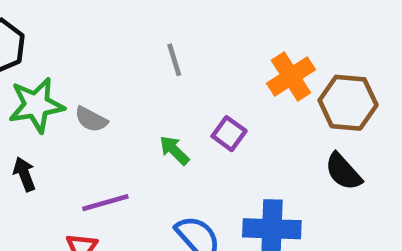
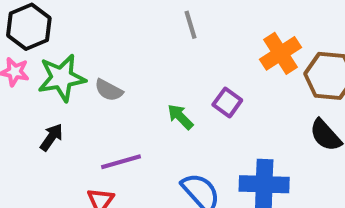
gray line: (174, 60) -> (191, 25), moved
black arrow: (24, 174) -> (51, 137), turned 56

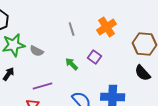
gray line: (191, 25) -> (72, 29), moved
orange cross: (281, 53) -> (107, 27), moved

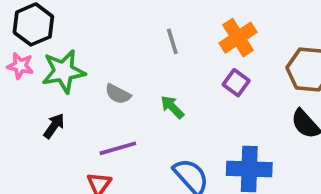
gray semicircle: (37, 51) -> (118, 94), moved
purple square: (95, 57) -> (236, 83), moved

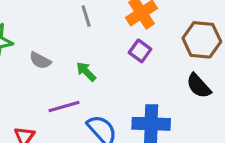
purple line: (118, 148) -> (64, 106), moved

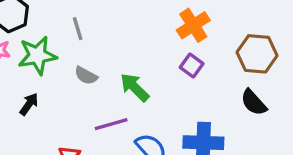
gray line: (86, 16) -> (78, 29), moved
green arrow: (86, 72) -> (135, 87), size x1.4

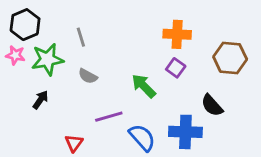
orange cross: (193, 25) -> (177, 34), turned 36
green arrow: (135, 87) -> (144, 86), moved
black semicircle: (254, 102) -> (212, 105), moved

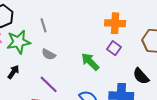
purple line: (109, 117) -> (49, 84), moved, turned 60

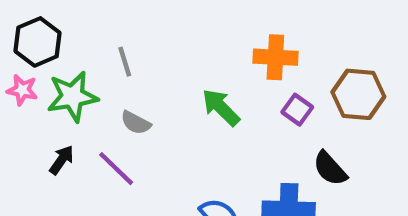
purple square: (114, 48) -> (297, 110), moved
green arrow: (90, 62) -> (221, 107), moved
purple line: (49, 84) -> (116, 169), moved

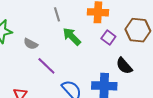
gray line: (125, 62) -> (57, 14), moved
purple line: (116, 169) -> (46, 66), moved

